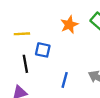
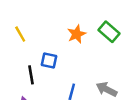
yellow line: (22, 34) -> (20, 34), moved, turned 63

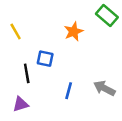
green rectangle: (109, 32) -> (107, 15), moved

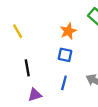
blue square: (45, 59) -> (65, 55), moved
purple triangle: (21, 104) -> (35, 95), moved

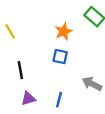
blue line: (64, 83) -> (59, 100), moved

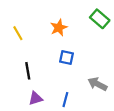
orange star: (64, 31) -> (59, 28), moved

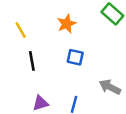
black line: (28, 71) -> (32, 61), moved

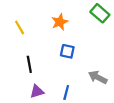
black line: (32, 61) -> (29, 64), moved

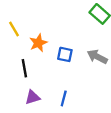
orange star: (60, 22) -> (38, 43), moved
gray arrow: (98, 77) -> (97, 57), moved

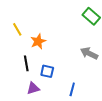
blue square: (65, 54) -> (47, 71), moved
blue line: (64, 98) -> (72, 89), moved

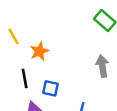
gray arrow: (89, 53) -> (102, 66), turned 54

